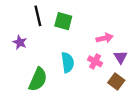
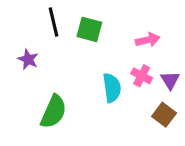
pink arrow: (105, 38) -> (148, 40), moved
pink cross: (95, 61) -> (142, 76), moved
cyan semicircle: (68, 62) -> (112, 88), moved

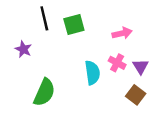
green square: (89, 29) -> (74, 25), turned -30

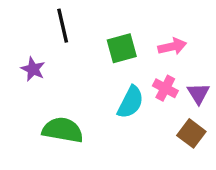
green square: (74, 25) -> (122, 48), moved
cyan semicircle: (92, 73) -> (130, 102), turned 35
green semicircle: (44, 92) -> (63, 130), turned -104

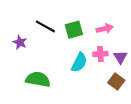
black line: (63, 26) -> (45, 26), moved, turned -48
pink cross: (165, 88) -> (100, 54), turned -32

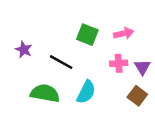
black line: (45, 26) -> (61, 62), moved
green square: (74, 30) -> (87, 35), turned 36
cyan semicircle: (79, 62) -> (86, 92), moved

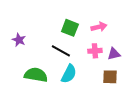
black line: (61, 62) -> (61, 51), moved
purple triangle: (142, 67) -> (114, 54), turned 48
brown square: (137, 96) -> (110, 77), turned -35

